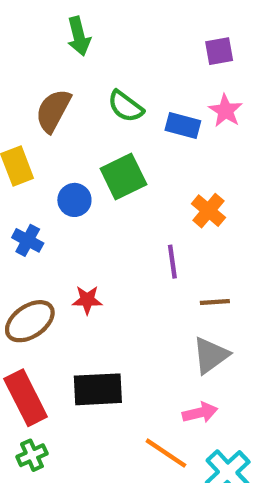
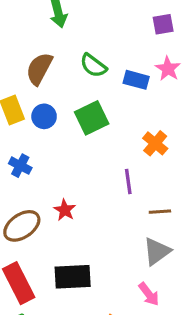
blue circle: (74, 200) -> (44, 116), moved
red star: (87, 300) -> (65, 210), turned 30
pink arrow: (200, 413) -> (149, 294), turned 65

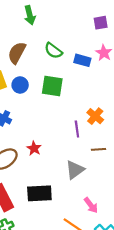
green square: (92, 118) -> (52, 86), turned 35
orange cross: (155, 143) -> (95, 116), moved
gray triangle: (157, 251) -> (75, 170), moved

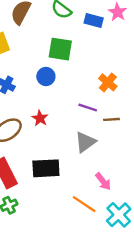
blue circle: (20, 85) -> (46, 76), moved
purple line: (77, 129) -> (88, 107), moved, turned -63

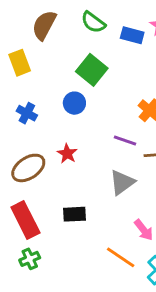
green square: (60, 49) -> (92, 70), turned 30
black rectangle: (46, 168) -> (74, 214), size x0.7

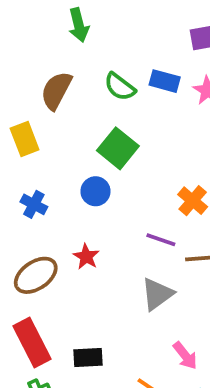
blue rectangle: (132, 35) -> (165, 81), moved
black rectangle: (74, 214) -> (88, 357), moved

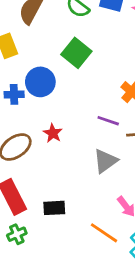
blue circle: (95, 191) -> (40, 82), moved, size x1.4
blue cross: (34, 204) -> (14, 94), turned -30

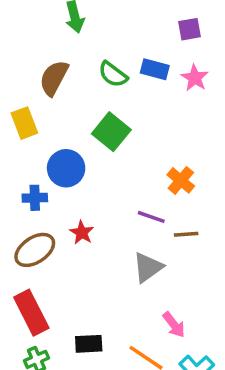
blue cross: (14, 94) -> (35, 198), moved
black rectangle: (54, 208) -> (89, 344), moved

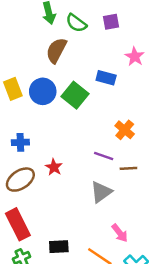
purple square: (189, 29) -> (111, 22), moved
blue rectangle: (155, 69) -> (106, 78), moved
green semicircle: (113, 74) -> (76, 23), moved
brown semicircle: (54, 78) -> (56, 50), moved
blue circle: (66, 168) -> (43, 91), moved

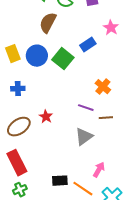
blue rectangle: (106, 78) -> (88, 45), turned -49
blue cross: (20, 142) -> (18, 89), moved
pink arrow: (120, 233) -> (99, 170), turned -112
black rectangle: (59, 247) -> (60, 181), moved

